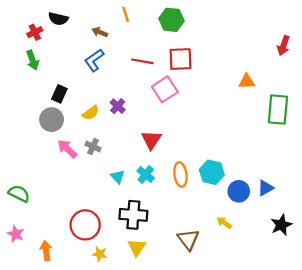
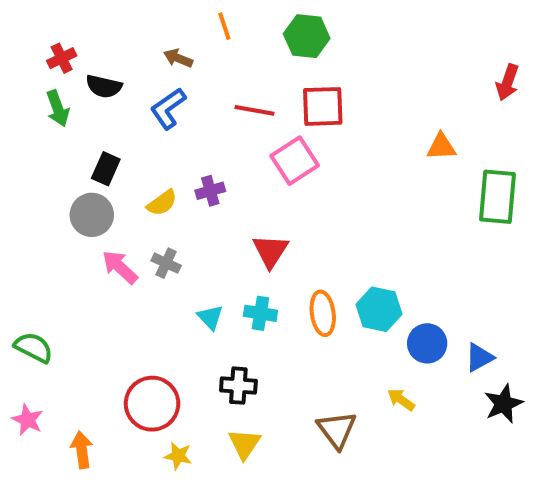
black semicircle: (58, 19) -> (104, 86), moved
purple cross: (118, 106) -> (210, 191), turned 32
cyan cross: (146, 174) -> (260, 313), turned -30
blue triangle: (266, 188) -> (479, 357), moved
black cross: (133, 215) -> (238, 386), size x0.7

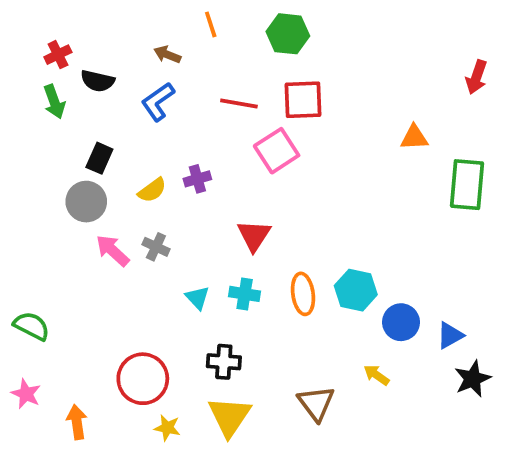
yellow triangle: (244, 444) -> (229, 416), size x1.4

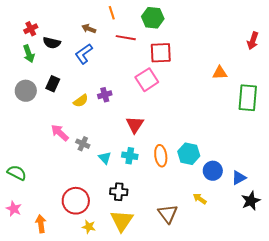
red line: (239, 104) -> (126, 38), moved
gray circle: (86, 202) -> (26, 91), moved
gray cross: (156, 247) -> (83, 144), moved

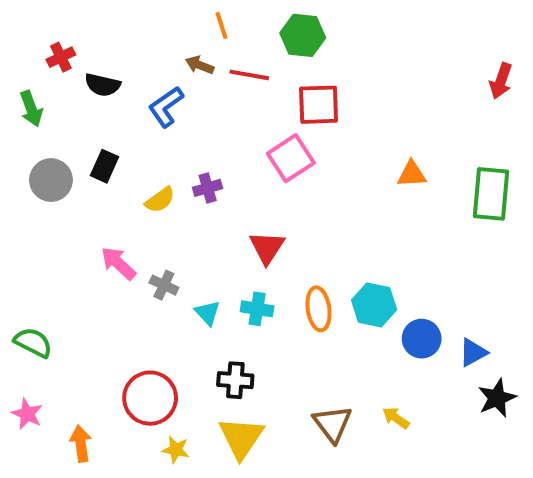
brown arrow: (89, 29) -> (200, 65), moved
green arrow: (29, 54) -> (31, 109), moved
orange triangle: (220, 73) -> (412, 174), moved
yellow arrow: (200, 199) -> (396, 418), moved

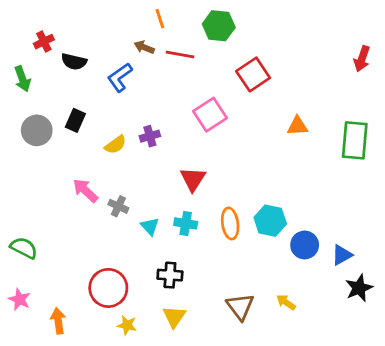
red square: (319, 105) -> (253, 74), moved, turned -32
yellow triangle: (241, 438) -> (174, 317), size x0.7

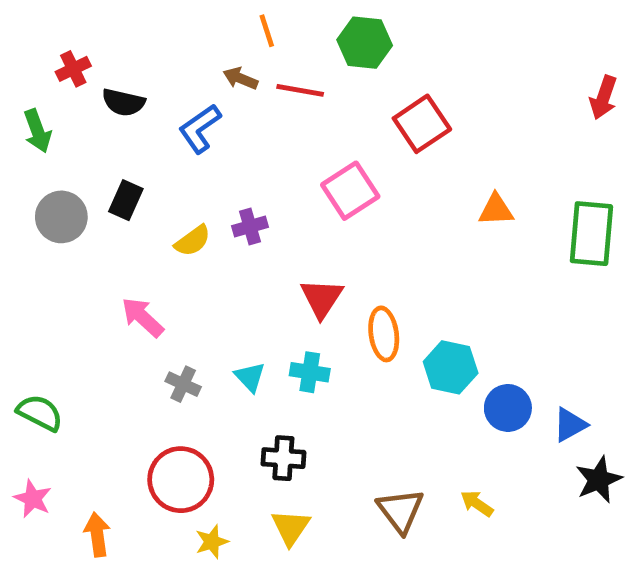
gray cross: (118, 206) -> (183, 384), moved
orange ellipse: (230, 223) -> (384, 334), moved
yellow star: (127, 325) -> (212, 542), turned -30

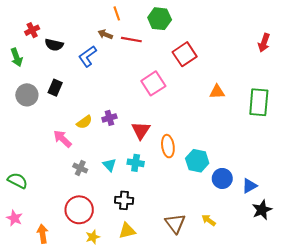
purple cross: (250, 226) -> (109, 118), moved
yellow semicircle: (193, 241) -> (84, 122), moved
yellow triangle: (291, 527) -> (127, 231), turned 42

